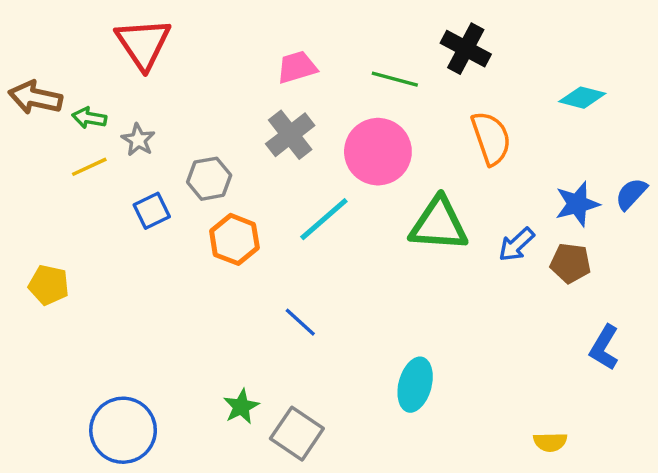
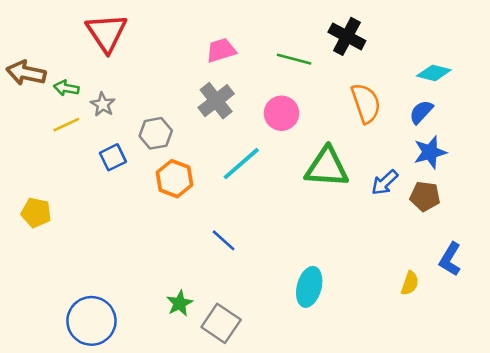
pink circle: (378, 152) -> (281, 113), size x0.7
blue semicircle: (631, 194) -> (421, 112), moved
yellow semicircle: (550, 442) -> (410, 283), moved, turned -70

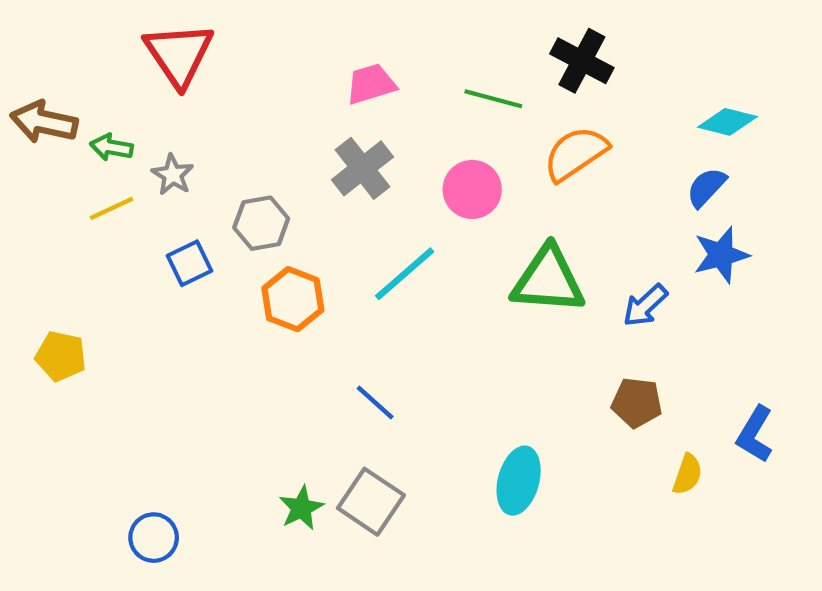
orange semicircle: (366, 103) -> (576, 154), moved, turned -105
brown pentagon: (425, 196) -> (637, 403), moved
blue circle: (91, 321) -> (154, 538), size x0.6
gray square: (221, 323) -> (371, 502), moved

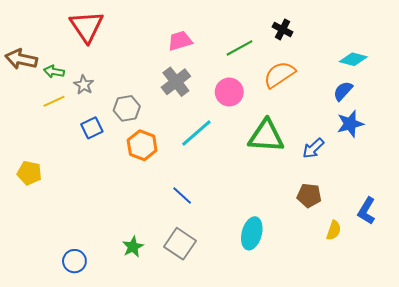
black cross: (582, 61) -> (283, 29), size x0.7
green line: (493, 99) -> (239, 48), turned -44
green star: (301, 508) -> (133, 247), moved

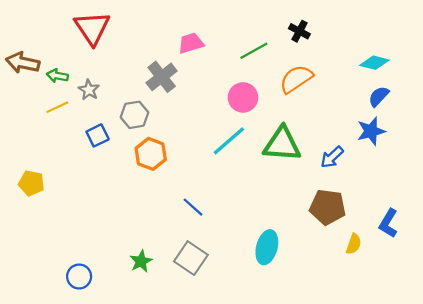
gray cross: (176, 82) -> (162, 77), moved
blue semicircle: (343, 91) -> (379, 96), moved
cyan line: (196, 133) -> (229, 141), moved
brown pentagon: (309, 195) -> (328, 207), size x1.4

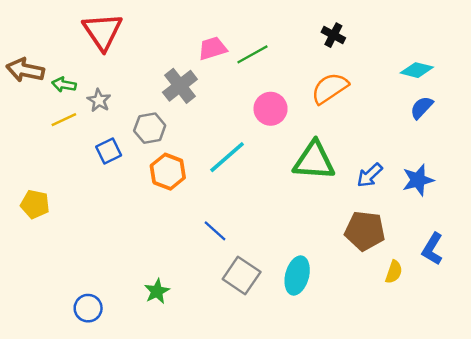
green line: (254, 51) -> (252, 54), moved
blue star: (371, 131) -> (418, 180), moved
cyan line: (229, 141) -> (227, 157), moved
gray square: (191, 258) -> (242, 276), moved

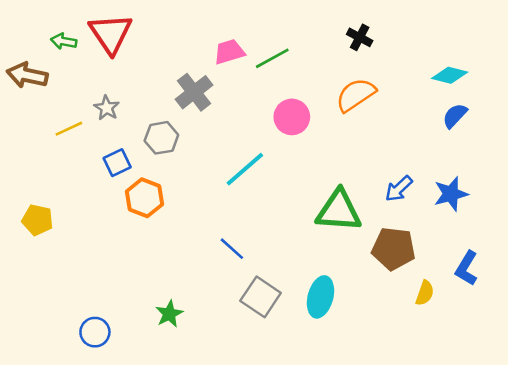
green arrow: (64, 85) -> (64, 41), moved
green triangle: (314, 161) -> (339, 211), moved
orange hexagon: (168, 172) -> (144, 198), moved

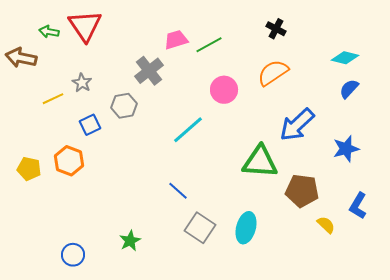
blue arrow: (399, 189) -> (297, 125), moved, size x1.6
orange hexagon: (144, 198) -> (69, 161), moved
yellow semicircle: (425, 293) -> (326, 225), turned -66

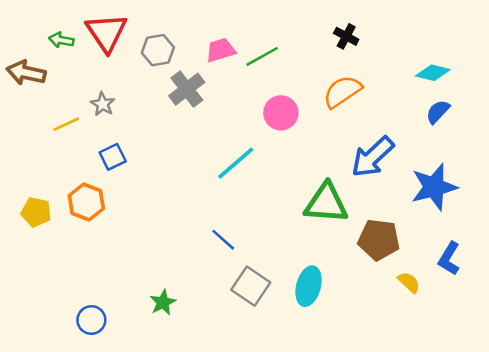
gray hexagon: (124, 106) -> (158, 50), moved
blue star: (346, 149) -> (434, 187), size x1.4

